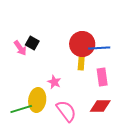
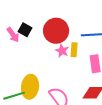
red circle: (82, 44) -> (56, 31), moved
pink star: (54, 82) -> (62, 51), moved

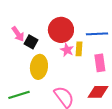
black square: (25, 30) -> (31, 42), moved
yellow ellipse: (30, 87) -> (39, 67), moved

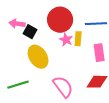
pink arrow: (18, 34) -> (17, 24), turned 133
yellow ellipse: (39, 67) -> (38, 57), turned -40

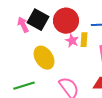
pink arrow: (17, 24) -> (23, 25), turned 56
black square: (30, 32) -> (38, 20), moved, size x1.5

